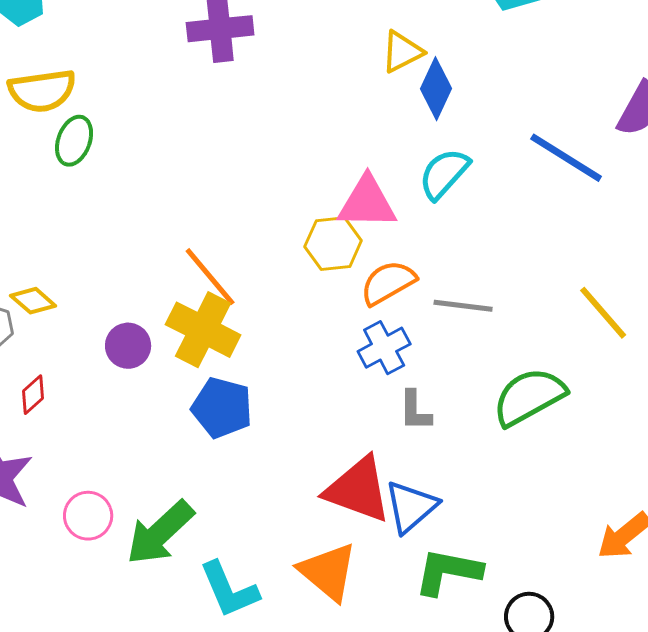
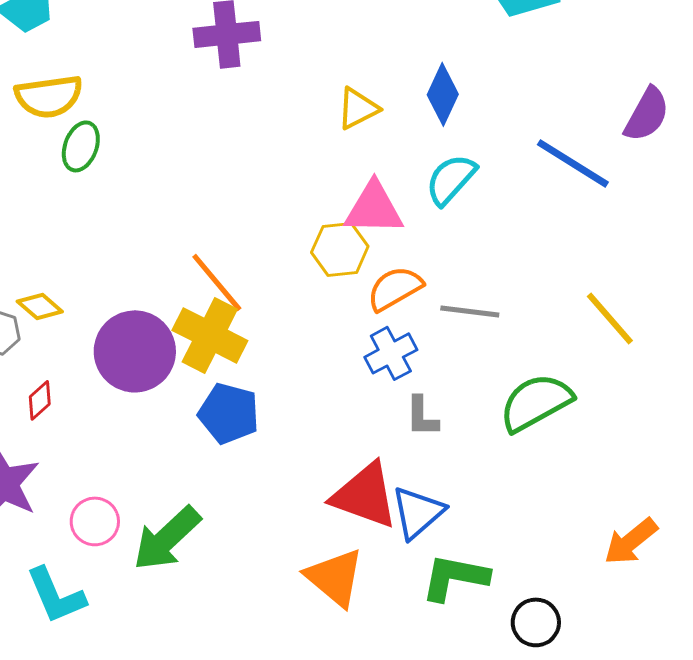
yellow triangle: (402, 52) -> (358, 108), moved
purple circle: (128, 346) -> (135, 351), size x1.8
cyan L-shape: (229, 590) -> (56, 595), moved

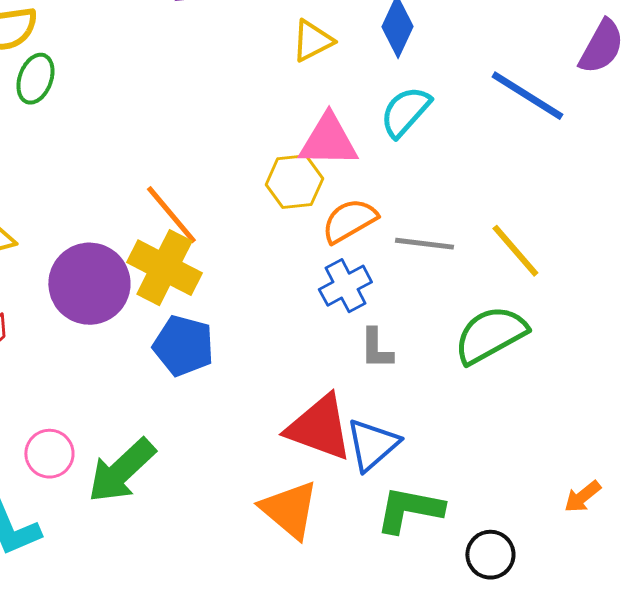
yellow line: (610, 318) -> (515, 251), moved
orange arrow: (631, 541) -> (582, 497), moved, size x0.7

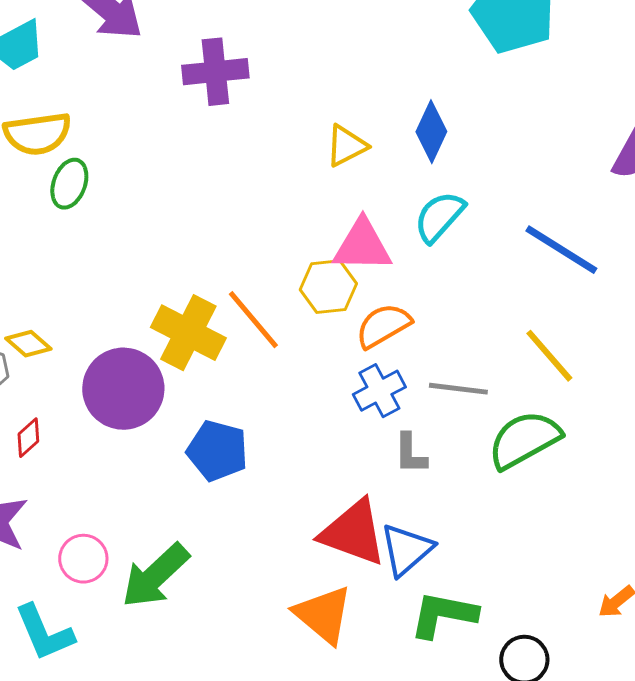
blue line: (527, 96) -> (561, 250), moved
orange line: (171, 215) -> (253, 320), moved
gray line: (424, 244) -> (458, 389), moved
yellow cross: (164, 268) -> (188, 333), moved

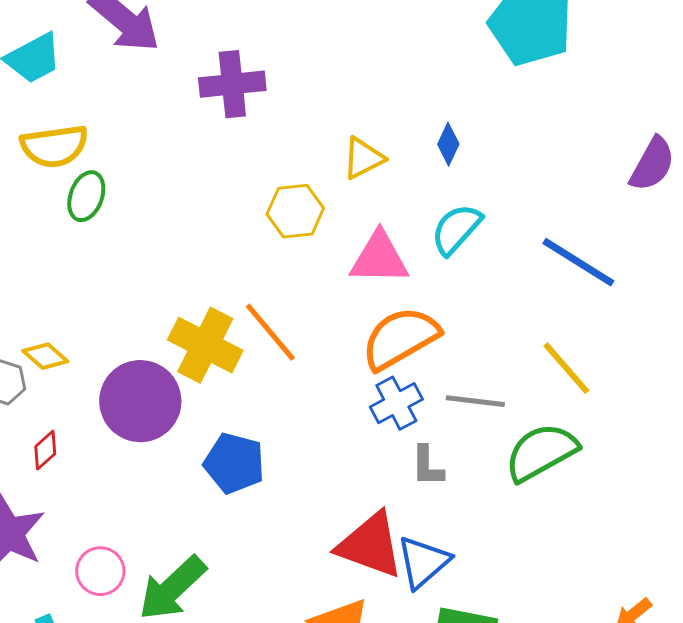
blue diamond: (431, 132) -> (448, 144), size x0.7
yellow hexagon: (328, 287) -> (295, 211), moved
orange semicircle: (383, 326) -> (400, 338), size x1.4

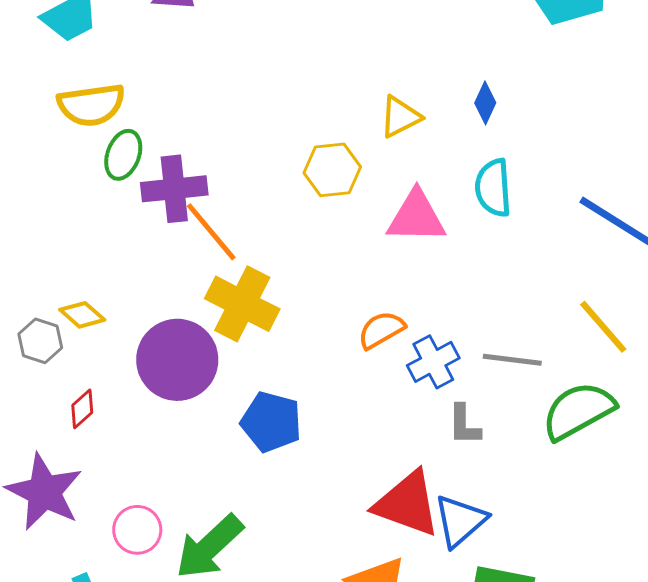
purple cross: (232, 84) -> (174, 189), moved
cyan semicircle: (456, 229) -> (493, 188), turned -46
orange line: (270, 332) -> (211, 232), moved
orange semicircle: (400, 338) -> (381, 330), moved, size x0.6

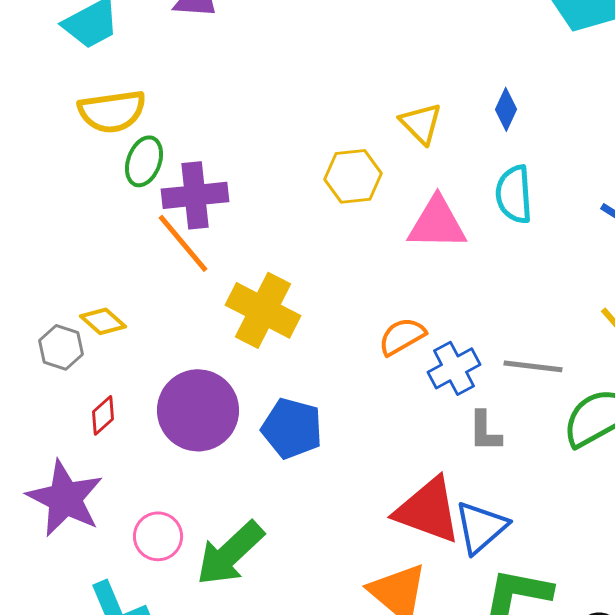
yellow triangle: (400, 117) -> (421, 123), turned -48
orange line: (211, 232) -> (183, 243), moved
purple circle: (177, 360) -> (198, 410), moved

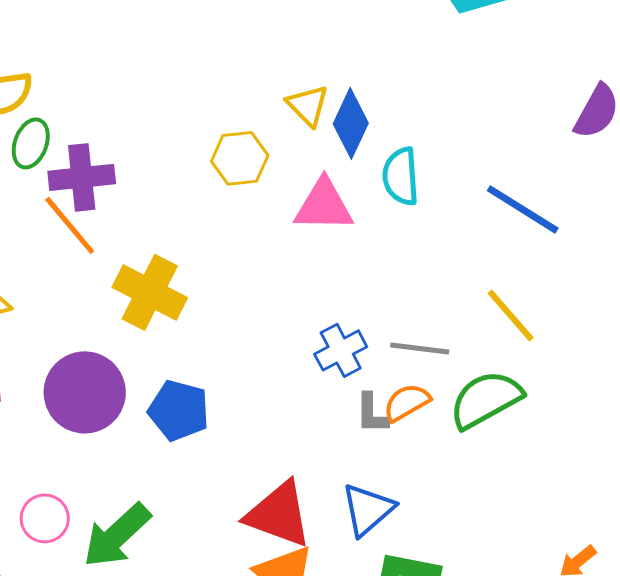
blue diamond: (506, 109) -> (351, 123), moved, size x1.6
orange semicircle: (402, 336) -> (407, 402), moved
red triangle: (428, 510) -> (279, 514), moved

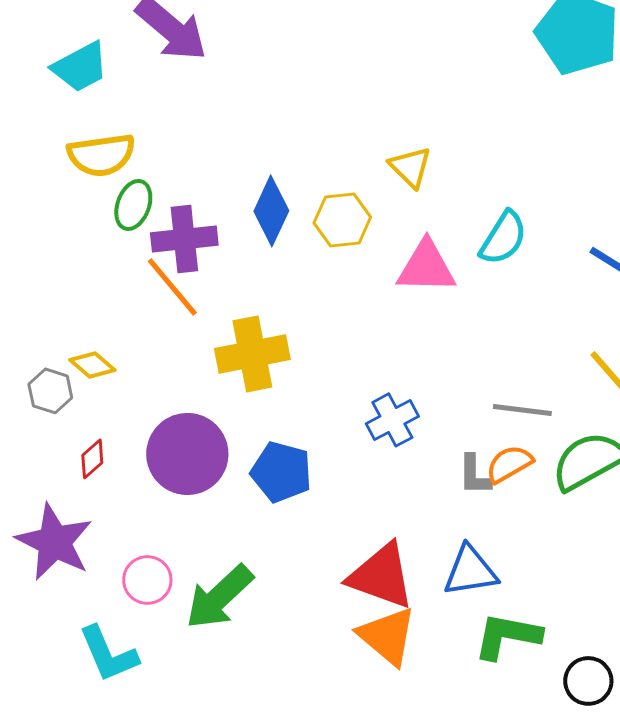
blue diamond: (351, 123) -> (271, 211), moved
cyan semicircle: (401, 176) -> (503, 238), turned -144
yellow cross: (150, 292) -> (252, 354), turned -38
blue cross: (341, 350) -> (392, 420), moved
blue triangle: (368, 509) -> (470, 571), turned 32

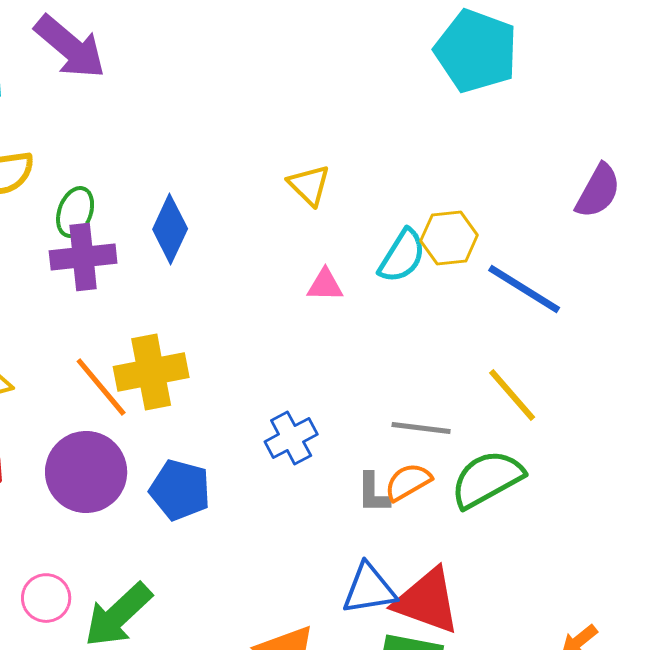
green ellipse: (133, 205) -> (75, 212), moved
yellow hexagon: (342, 220) -> (449, 238), moved
pink triangle: (426, 267) -> (325, 285), size x0.6
orange line: (172, 287) -> (101, 387), moved
red triangle: (381, 576) -> (427, 601), moved

